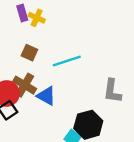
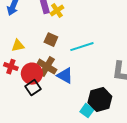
yellow cross: (37, 18) -> (57, 11), turned 32

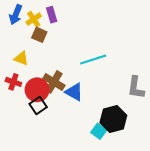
yellow cross: (57, 11) -> (34, 19), moved
brown square: (51, 40) -> (39, 35), moved
yellow triangle: (18, 46) -> (21, 58), turned 32

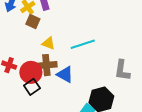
yellow triangle: (21, 58) -> (49, 43), moved
brown cross: (54, 82) -> (46, 65), turned -36

